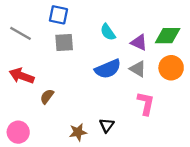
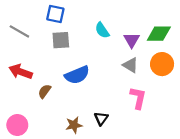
purple triangle: (139, 42) -> (132, 40), turned 35
blue semicircle: (108, 69) -> (77, 75), moved

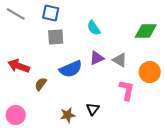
gray line: (19, 31) -> (16, 14), moved
purple triangle: (132, 40) -> (97, 58), moved, turned 35
orange circle: (162, 64) -> (150, 72), moved

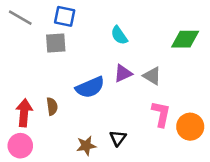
gray square: (56, 37) -> (56, 43), moved
red arrow: (19, 66) -> (24, 113), moved, turned 75
orange circle: (150, 72) -> (190, 127), moved
brown semicircle: (41, 84) -> (52, 106), turned 136

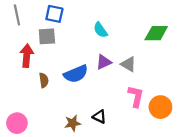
gray line: (20, 18) -> (17, 15), turned 48
brown semicircle: (52, 106) -> (44, 80), moved
red arrow: (24, 113) -> (27, 56), moved
black triangle: (118, 138) -> (99, 117), turned -40

